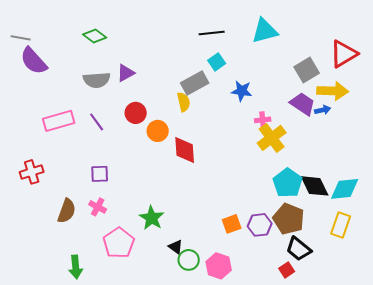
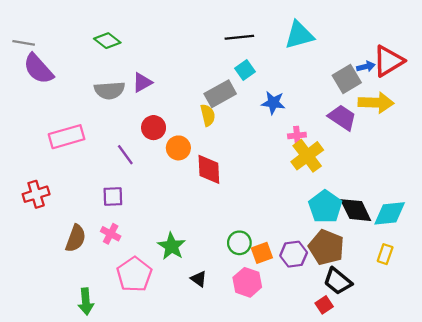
blue arrow: (323, 110) -> (366, 67), moved
purple line: (97, 122) -> (125, 155), moved
yellow rectangle: (341, 225) -> (385, 254), size x0.7
green circle: (189, 260) -> (239, 243), moved
pink hexagon: (219, 266) -> (247, 282), moved

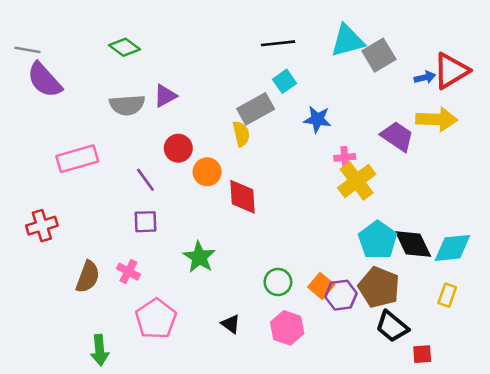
gray square: (347, 79) -> (379, 55), moved
purple square: (113, 197) -> (145, 222), moved
green star: (172, 246) -> (199, 257), moved
orange square: (262, 253) -> (321, 286), moved, turned -30
red square: (324, 305) -> (422, 354), moved, turned 30

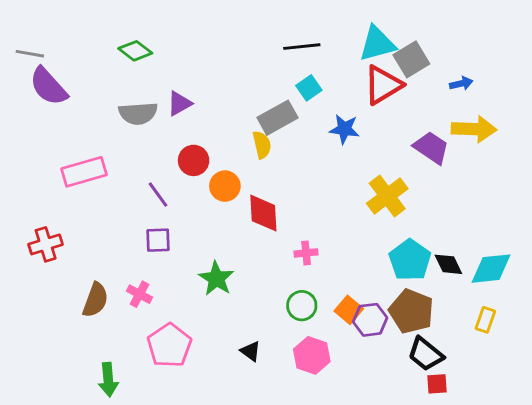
red triangle: (451, 71) -> (383, 85), moved
pink cross: (345, 157) -> (306, 253), moved
black diamond: (413, 244) -> (448, 264), size x0.7
red square: (422, 354) -> (437, 384), moved

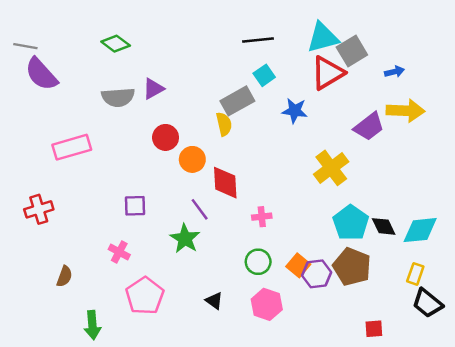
purple trapezoid: (431, 148) -> (369, 127), turned 108
purple line: (158, 195) -> (200, 209), moved
brown semicircle: (95, 300) -> (64, 276), moved, size x0.7
black trapezoid: (426, 354) -> (427, 303), moved

